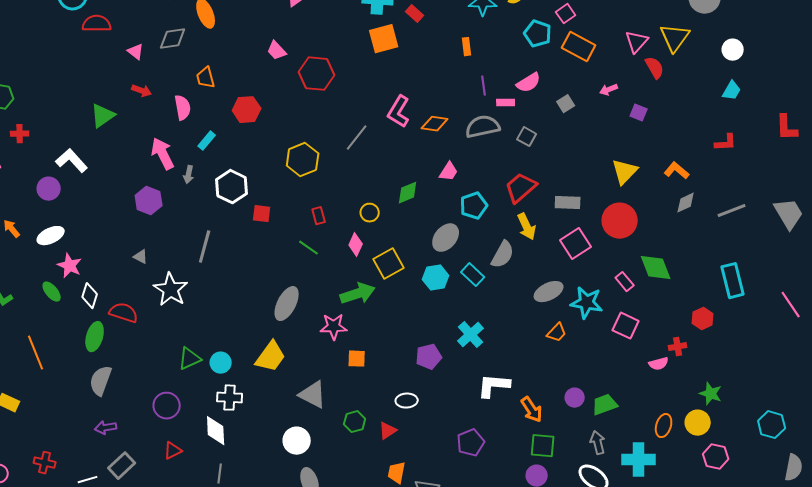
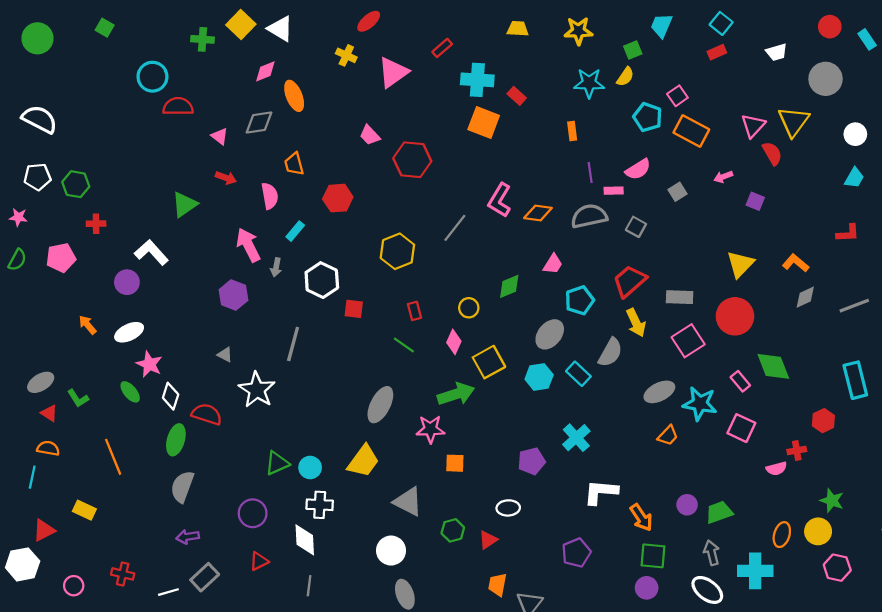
orange square: (384, 39) -> (484, 122), turned 36

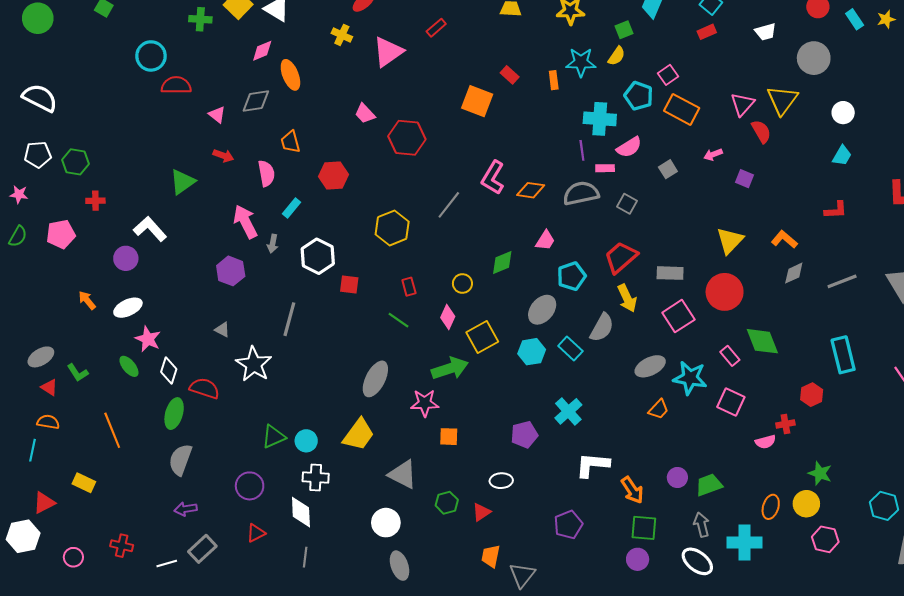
cyan cross: (477, 80) -> (600, 119), moved
orange rectangle: (572, 131) -> (554, 80), moved

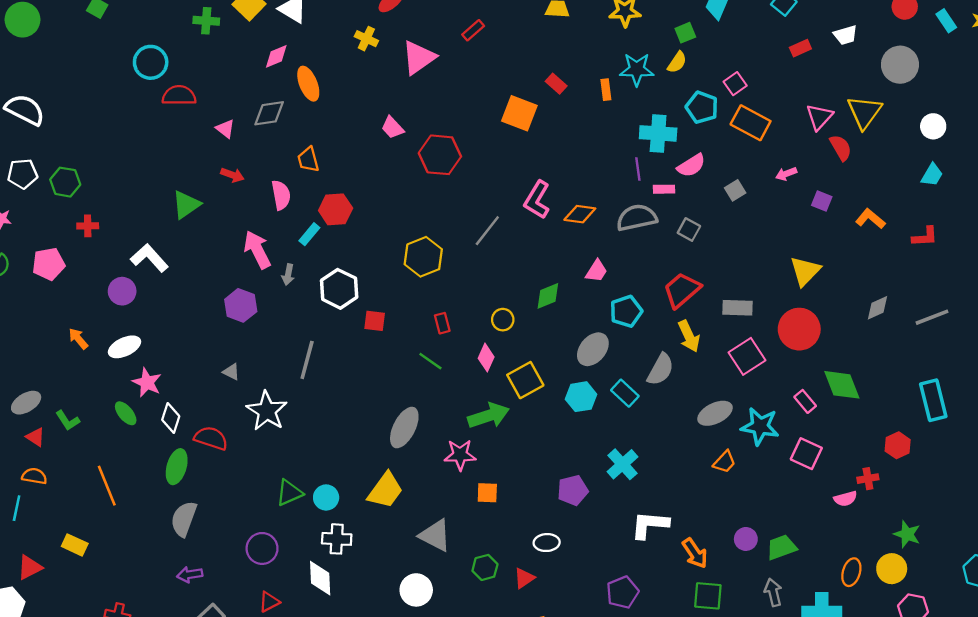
red rectangle: (707, 32) -> (800, 48), moved
red hexagon: (333, 176) -> (336, 209), moved
orange L-shape: (784, 239) -> (870, 219), moved

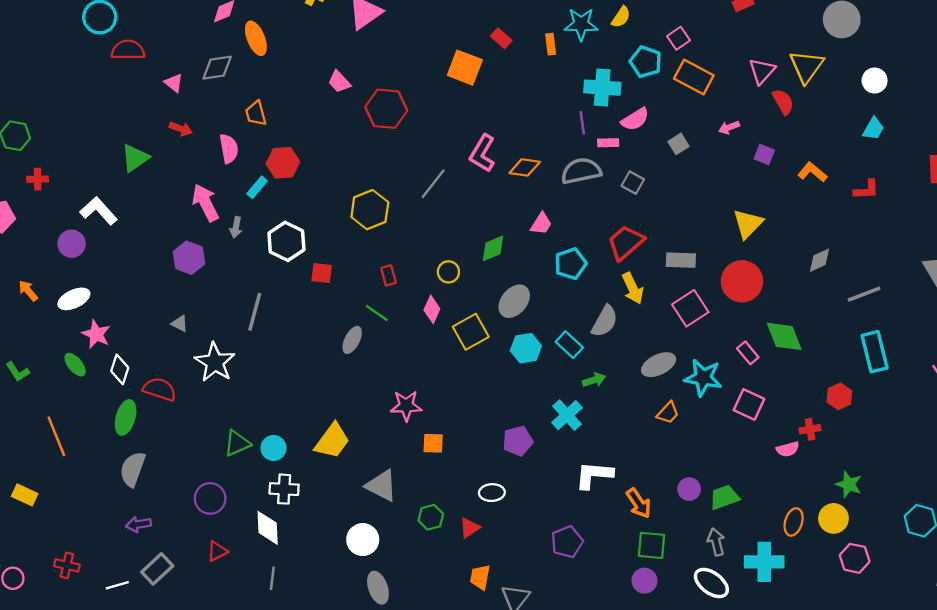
gray line: (932, 317) -> (864, 294), moved
gray ellipse: (593, 349) -> (514, 301), moved
green arrow: (489, 416) -> (594, 380), moved, size x0.6
gray ellipse: (404, 428) -> (352, 340), moved, size x0.7

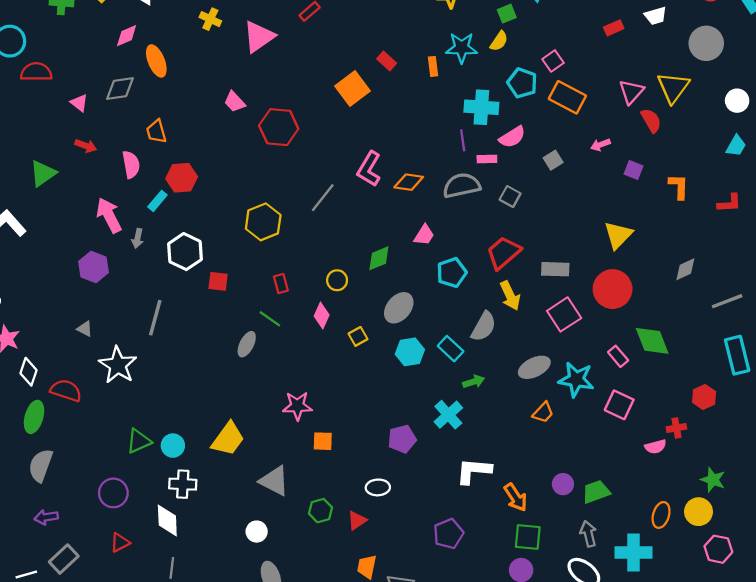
orange square: (465, 68) -> (352, 89), turned 32
orange L-shape: (812, 172) -> (679, 187), turned 52
yellow square: (471, 332) -> (358, 336), size x0.6
white circle: (363, 540) -> (257, 532), size x0.7

